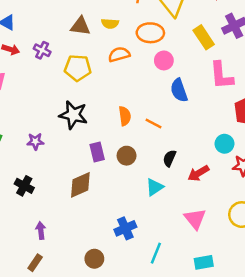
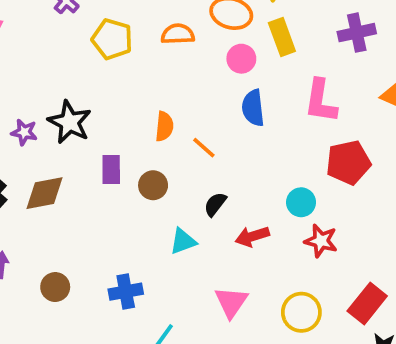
yellow rectangle: (204, 37) -> (282, 37), moved
black star: (73, 115) -> (70, 122), moved
brown diamond: (80, 185) -> (44, 193), moved
brown circle: (94, 259) -> (55, 287), moved

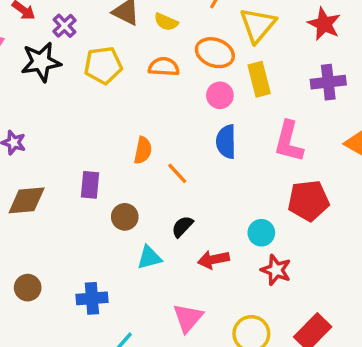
yellow pentagon: (112, 39) -> (103, 65), turned -30
black star: (70, 122) -> (41, 62), moved, turned 30
brown circle: (153, 185) -> (125, 217), moved

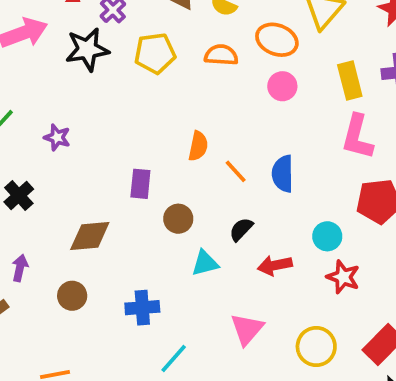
yellow rectangle: (259, 79) -> (350, 81), moved
blue semicircle: (226, 142) -> (283, 174), moved
brown diamond: (27, 200) -> (90, 236), moved

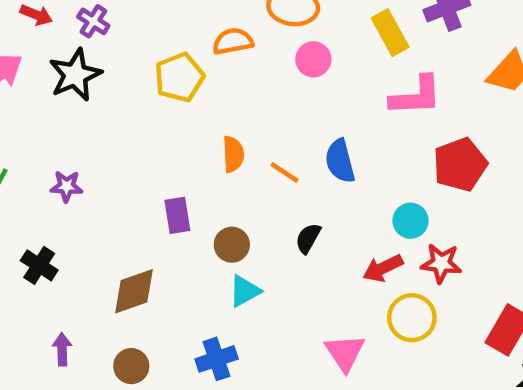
yellow pentagon: (155, 53) -> (179, 77), moved
pink L-shape: (357, 137) -> (416, 96), turned -93
cyan triangle: (205, 263) -> (245, 291), moved
red arrow: (275, 265) -> (383, 268), moved
yellow circle: (316, 347) -> (412, 318), moved

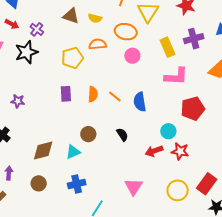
orange line: (284, 172) -> (115, 96), moved
purple rectangle: (177, 215) -> (66, 94), moved
black semicircle: (308, 238) -> (122, 135), turned 112
cyan triangle: (245, 291) -> (73, 152), moved
yellow circle: (412, 318) -> (178, 190), moved

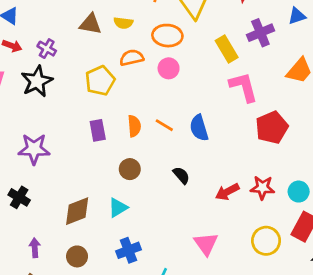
pink circle: (132, 56) -> (169, 68), moved
pink L-shape: (176, 76) -> (244, 87), turned -100
purple star: (18, 101) -> (34, 149), size x1.6
cyan circle: (168, 131) -> (299, 192), moved
brown circle: (88, 134) -> (130, 169), moved

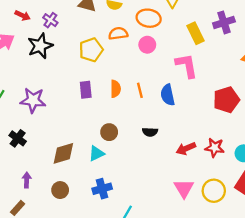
pink L-shape: (244, 87) -> (187, 66), moved
orange line: (164, 125) -> (140, 90), turned 40
brown circle: (130, 169) -> (109, 132), moved
black semicircle: (181, 175) -> (150, 132), turned 128
pink triangle: (206, 244) -> (184, 188), moved

